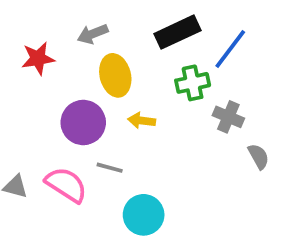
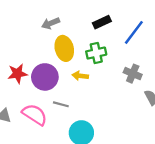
black rectangle: (177, 32) -> (102, 22), size x0.7
red star: (38, 58) -> (18, 74), moved
green cross: (193, 83) -> (96, 53), moved

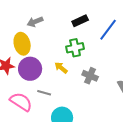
yellow ellipse: (64, 48) -> (22, 44), moved
gray cross: (133, 74) -> (90, 76), moved
yellow arrow: (80, 76) -> (61, 68), turned 32

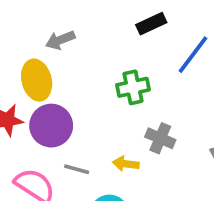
black rectangle: (80, 21) -> (151, 24), moved
yellow arrow: (61, 68) -> (126, 164), moved, turned -32

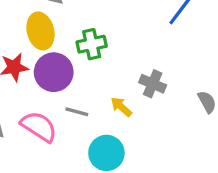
green cross: (133, 87) -> (92, 44), moved
yellow arrow: (126, 164) -> (121, 107), turned 35

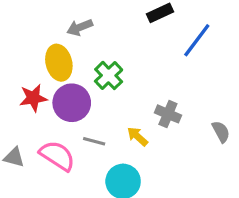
green cross: (92, 44) -> (109, 75), turned -32

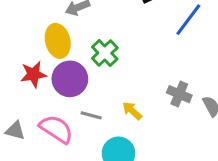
gray cross: (168, 114) -> (179, 94), moved

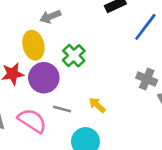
gray cross: (179, 94) -> (147, 79), moved

